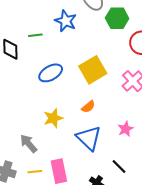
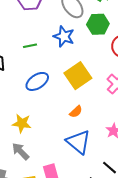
blue star: (66, 21) -> (64, 36), moved
green line: (35, 35) -> (30, 46), moved
yellow star: (53, 118) -> (22, 123), moved, turned 30

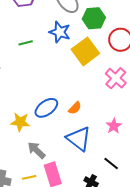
yellow square: (78, 76) -> (85, 51), moved
blue ellipse: (37, 81) -> (46, 108), moved
gray arrow: (21, 151) -> (36, 150), moved

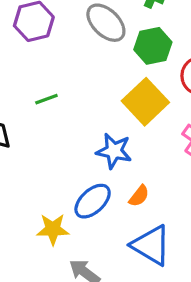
blue star: (60, 32) -> (114, 151), moved

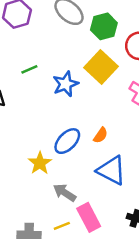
blue star: (114, 151) -> (66, 84), moved, turned -30
yellow star: (53, 229) -> (40, 163), turned -30

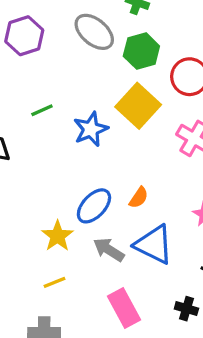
gray arrow: (65, 193) -> (109, 250), moved
yellow line: (62, 226) -> (55, 282), moved

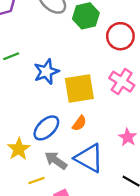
yellow square: (138, 106) -> (79, 88), moved, turned 36
yellow line: (55, 282) -> (36, 181), moved

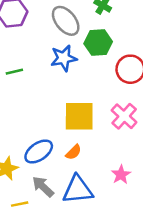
blue star: (46, 72) -> (64, 58), moved
blue triangle: (89, 158) -> (78, 190), turned -44

